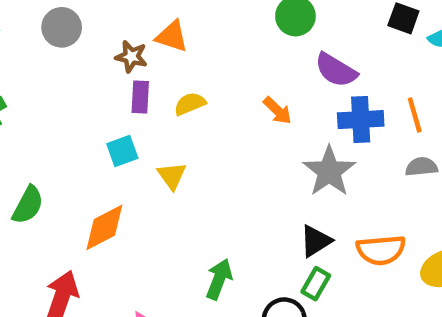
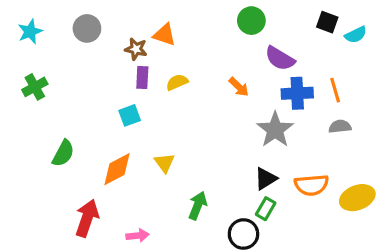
yellow triangle: (172, 176) -> (164, 163), moved

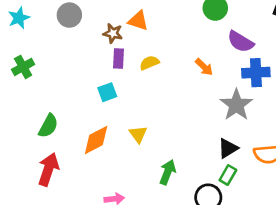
red arrow: (87, 218) -> (48, 169), moved

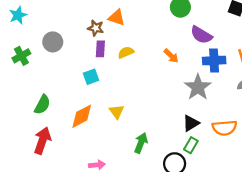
gray circle: (69, 15) -> (53, 42), moved

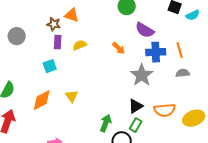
green arrow: (141, 143) -> (106, 123), moved

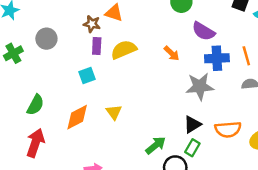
yellow semicircle: (80, 45) -> (124, 50), size x1.5
gray star: (142, 75) -> (200, 86), turned 30
green arrow: (106, 123) -> (156, 145), turned 30

